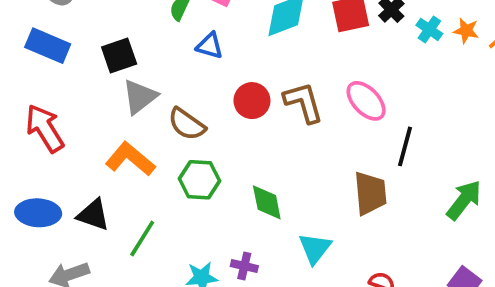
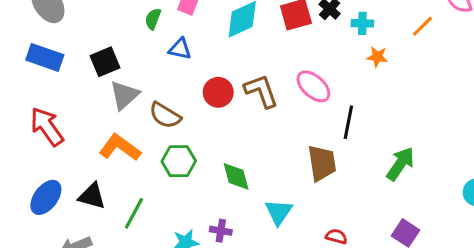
cyan cross: (429, 29) -> (362, 23), turned -30
orange star: (466, 31) -> (377, 57), moved
blue ellipse: (38, 213) -> (46, 197), turned -52

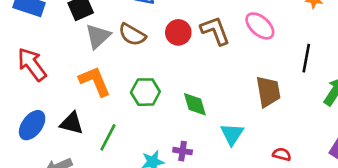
brown semicircle: (165, 115) -> (132, 35), moved
black line: (348, 122) -> (306, 58), moved
orange L-shape: (120, 148) -> (95, 81), turned 32

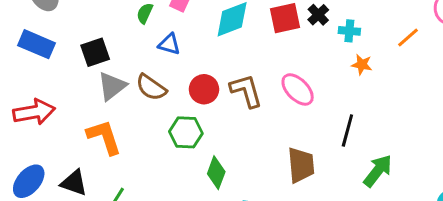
red arrow: (32, 64) -> (34, 112), turned 112
green hexagon: (145, 92) -> (186, 132), moved
green diamond: (195, 104) -> (216, 173), turned 32

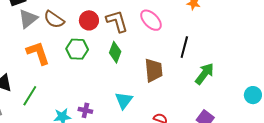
orange L-shape: (104, 137) -> (38, 53), moved
green diamond: (216, 173) -> (115, 52), moved

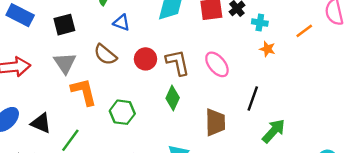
gray triangle: (28, 19) -> (65, 63), moved, turned -30
green hexagon: (77, 49) -> (122, 112), moved

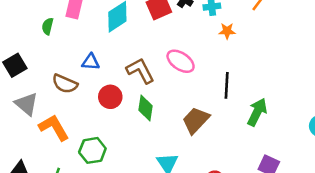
blue triangle: (122, 23) -> (91, 62), moved
red circle: (145, 59) -> (110, 97), moved
green hexagon: (122, 112) -> (92, 150), moved
brown trapezoid: (215, 122) -> (196, 120), turned -120

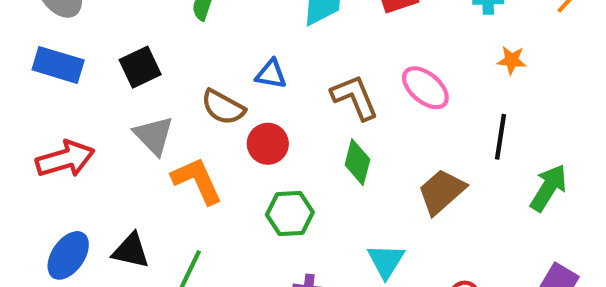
orange star: (227, 31) -> (512, 60), moved
red circle: (110, 97) -> (268, 144), moved
green hexagon: (92, 150) -> (290, 214), moved

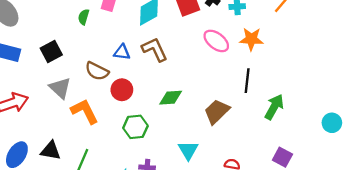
orange star: (512, 60) -> (251, 39), size x1.5
pink ellipse: (425, 88) -> (216, 41), moved
brown L-shape: (355, 97) -> (155, 49), moved
green diamond: (357, 162) -> (171, 98), turned 75

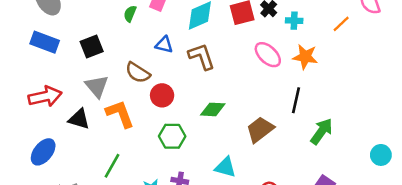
blue triangle: (122, 52) -> (164, 45), moved
cyan triangle: (188, 150) -> (225, 167), turned -50
black triangle: (51, 151) -> (79, 119), moved

